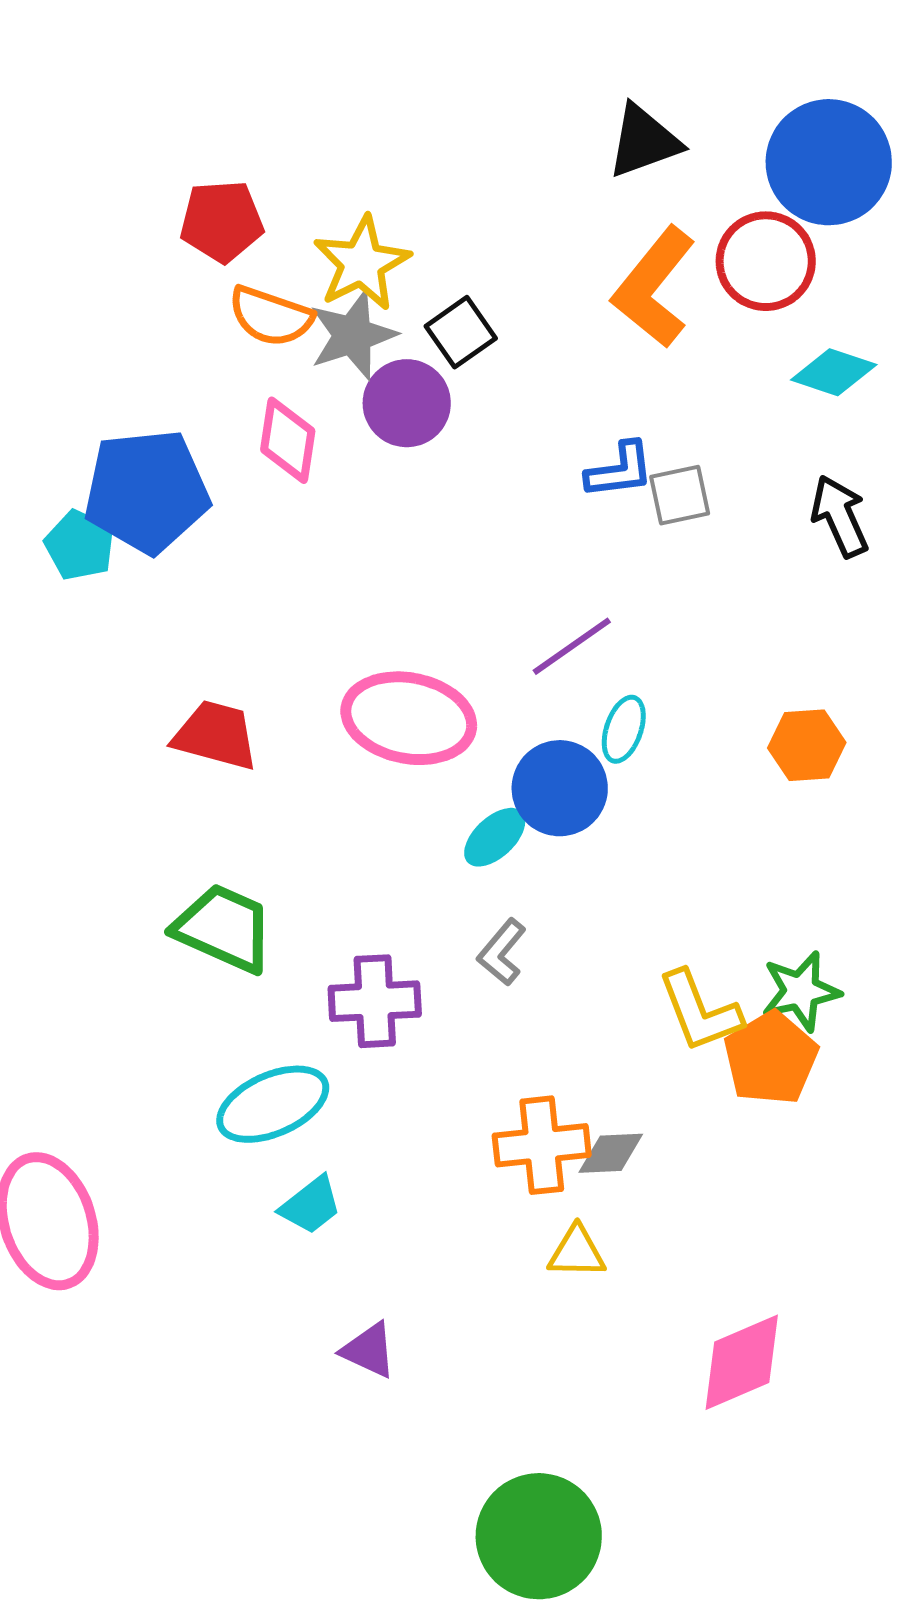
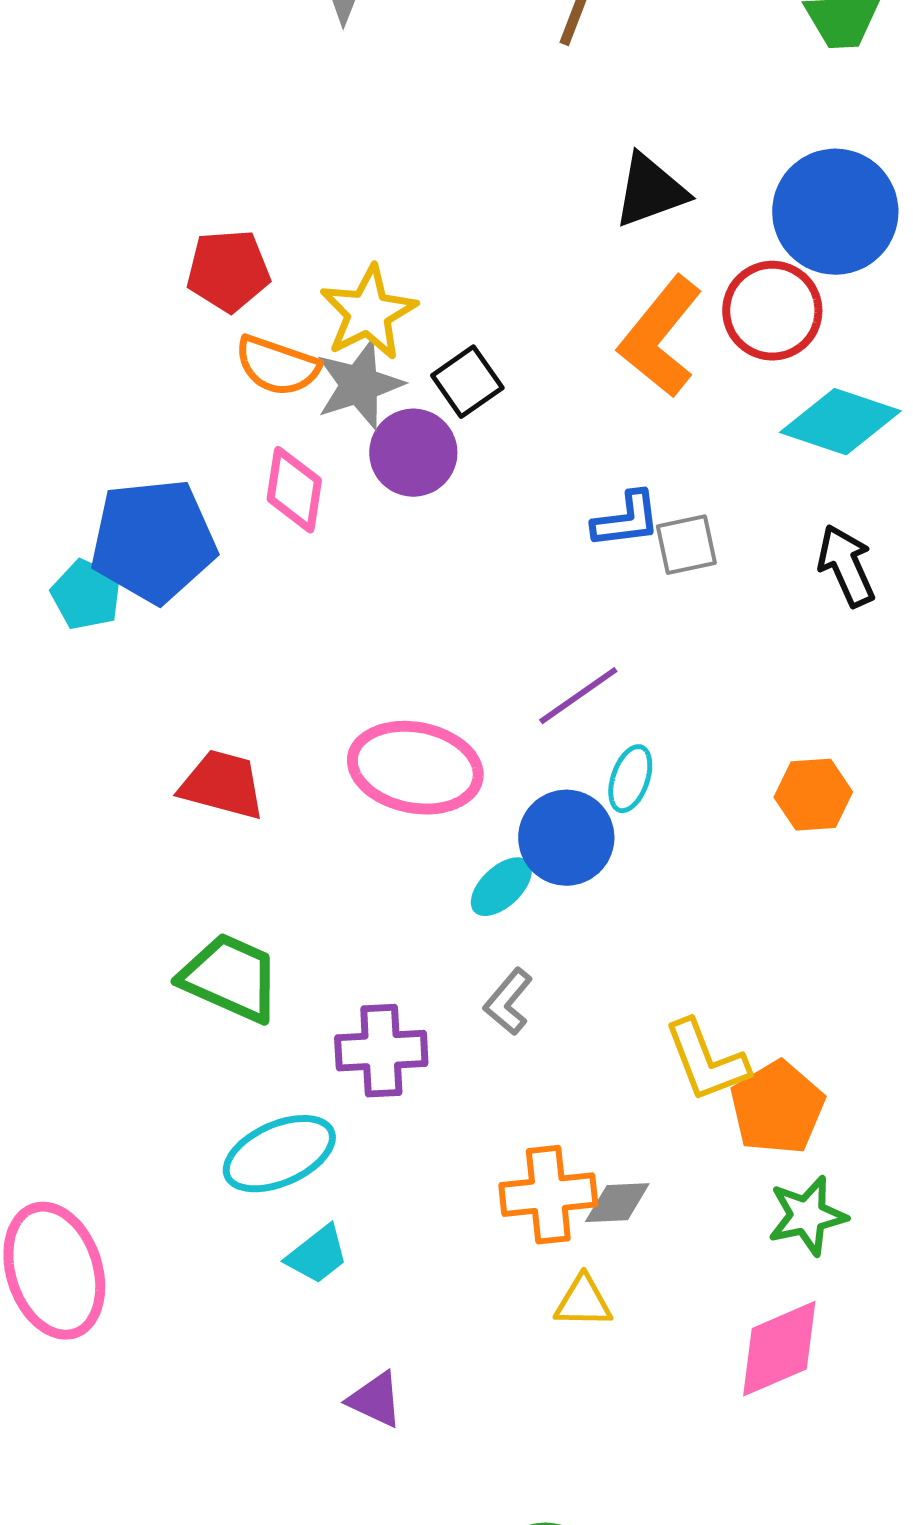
cyan diamond: (834, 372) -> (840, 422), size x1.4
green star: (801, 991) -> (807, 1216), moved
pink diamond: (742, 1362) -> (779, 1349), moved

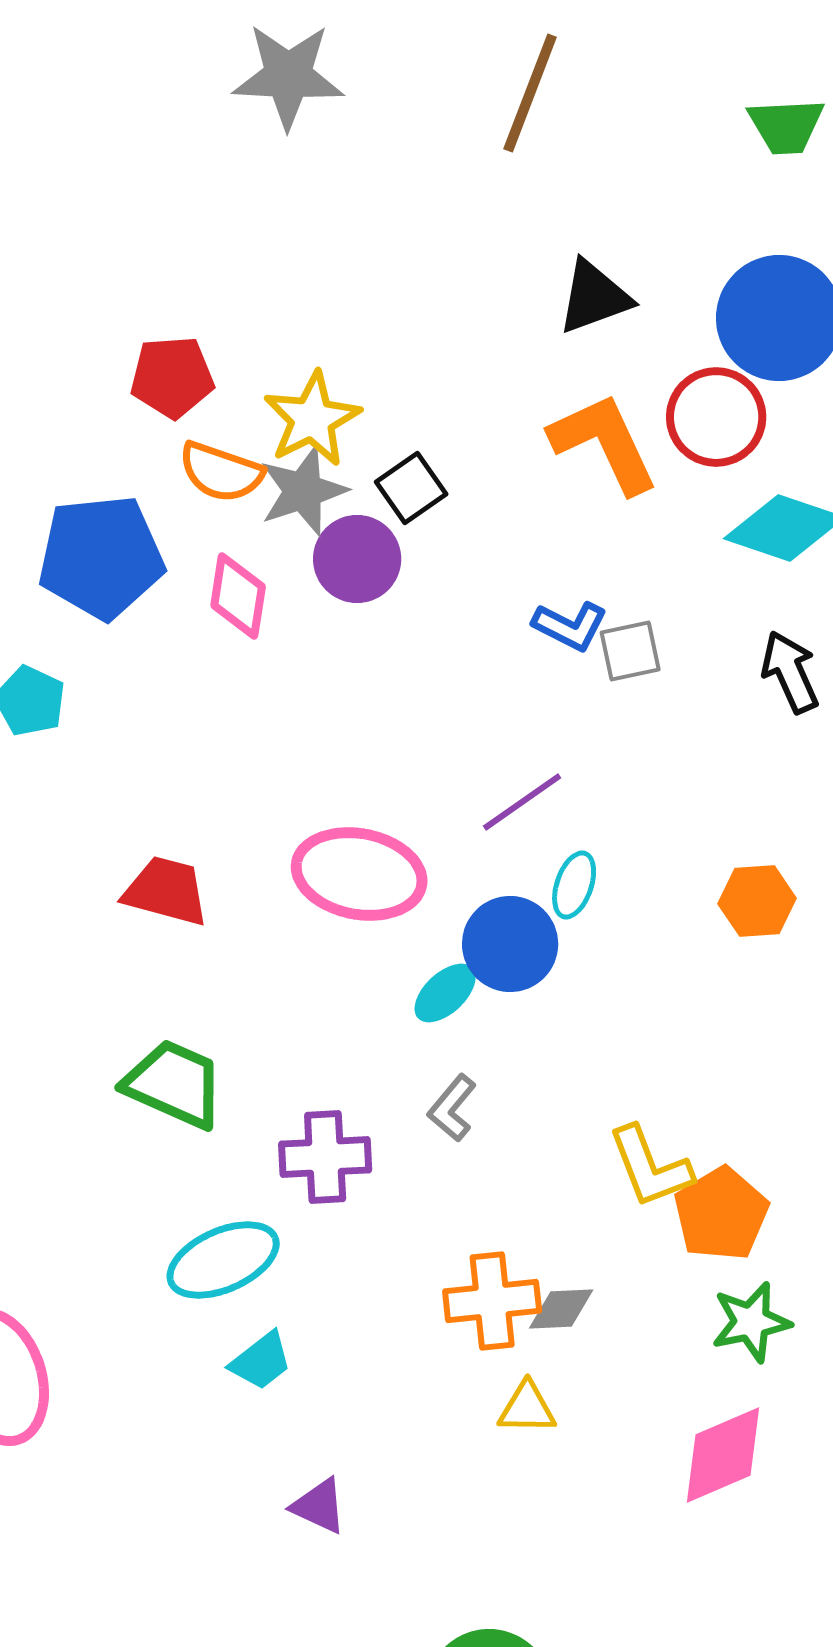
orange L-shape: (660, 337) -> (604, 443), turned 116
blue L-shape: (626, 520) -> (570, 626), turned 34
blue pentagon: (153, 541) -> (101, 557), moved

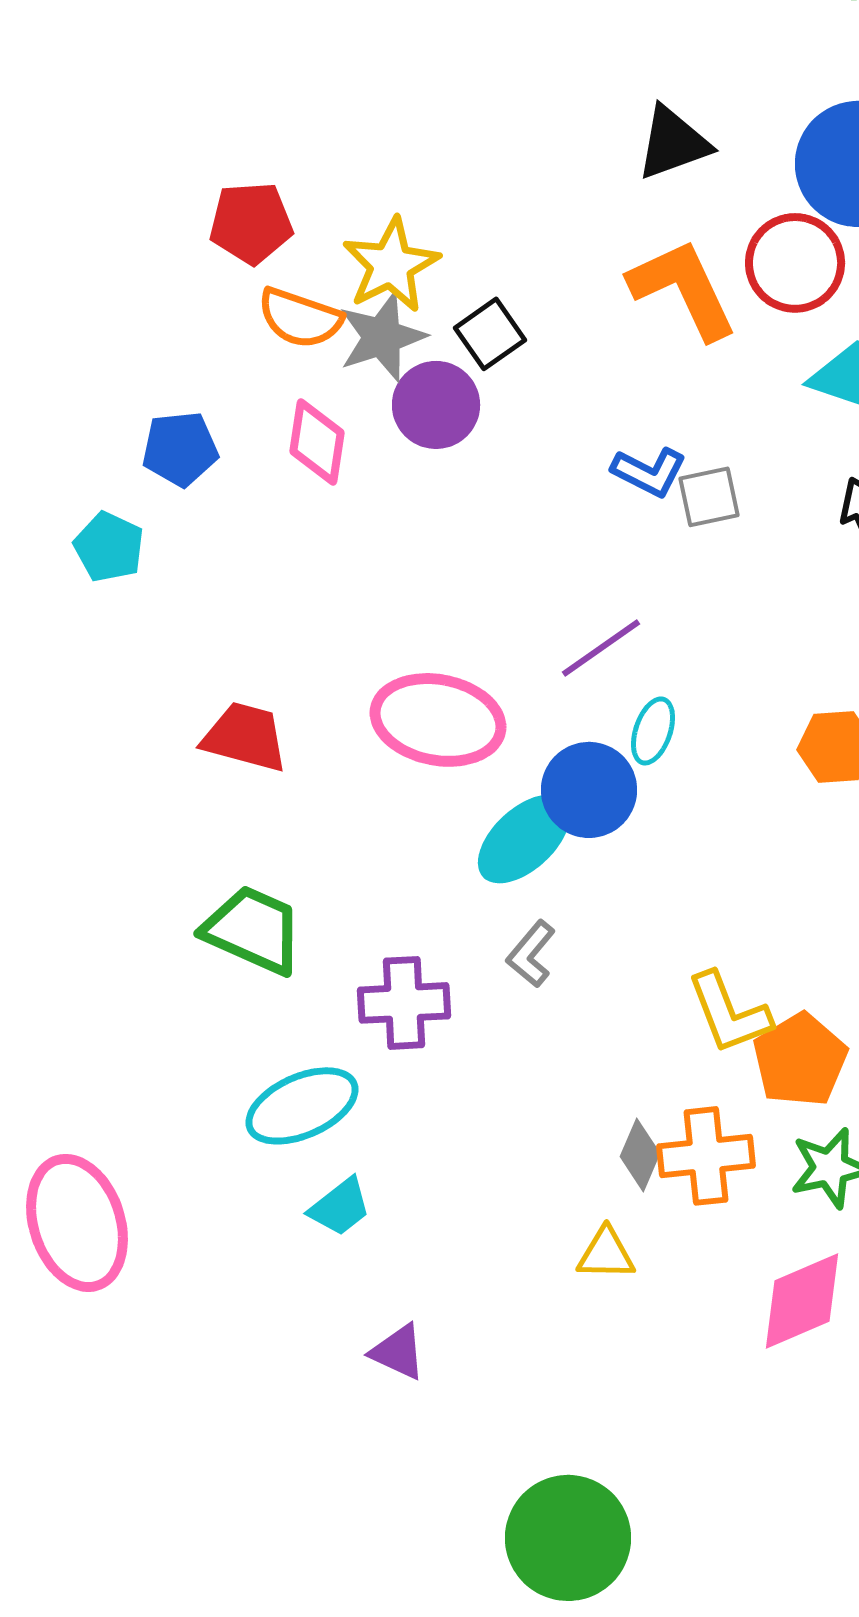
blue pentagon: (101, 557) -> (180, 449), moved, size x0.6
cyan ellipse: (445, 993) -> (524, 839), size x1.5
orange cross: (492, 1301) -> (706, 1156), moved
gray diamond: (561, 1309) -> (640, 1155), turned -64

